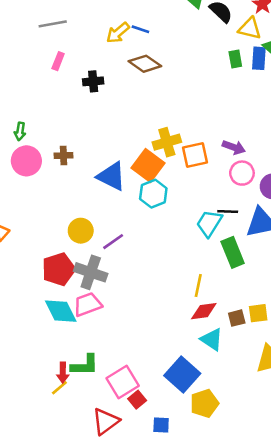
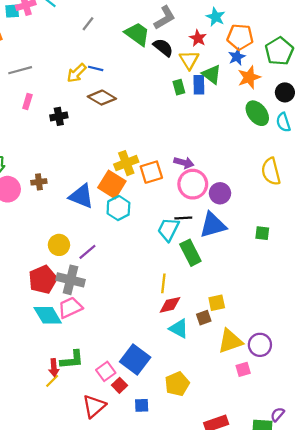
yellow triangle: (250, 28) -> (189, 60), turned 50
pink circle: (242, 173) -> (193, 184), size x1.4
brown square: (237, 318) -> (204, 318), moved
blue square: (182, 374) -> (135, 360), moved
pink square: (123, 382) -> (106, 371), size x0.7

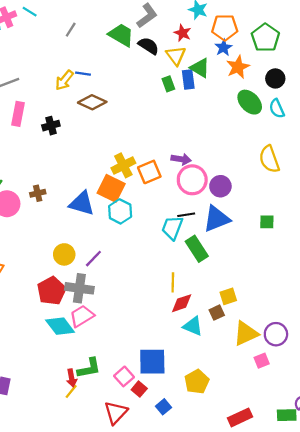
pink rectangle: (27, 102) -> (18, 114), size x1.5
blue square: (135, 360) -> (152, 362), turned -32
blue square: (142, 405) -> (163, 407), turned -32

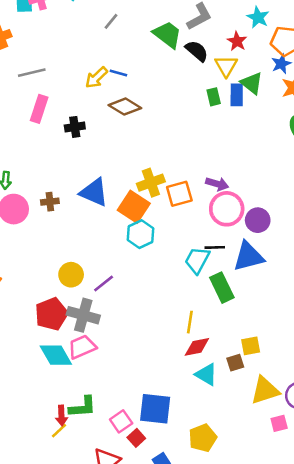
blue triangle: (82, 203) -> (94, 192), moved

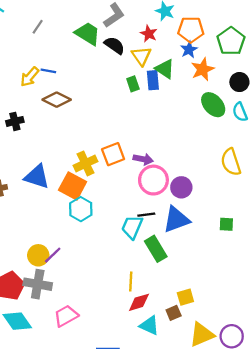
orange square: (179, 194) -> (113, 154), moved
yellow circle: (71, 275) -> (38, 255), moved
pink trapezoid: (82, 347) -> (66, 316), moved

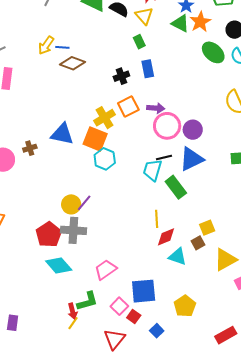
green triangle: (165, 69) -> (180, 23), moved
blue line: (48, 71) -> (62, 47), moved
blue rectangle: (153, 80) -> (148, 69), moved
black cross: (15, 121) -> (121, 76), moved
pink trapezoid: (66, 316) -> (106, 270), moved

